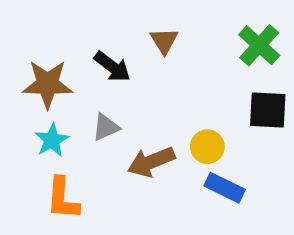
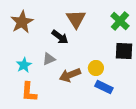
brown triangle: (164, 41) -> (76, 19), size x1.5
black arrow: (112, 67) -> (60, 37), moved
brown star: (48, 84) -> (22, 22), moved, turned -30

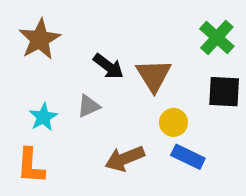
brown triangle: (76, 19) -> (154, 75), moved
brown arrow: (70, 75) -> (125, 159), moved
orange L-shape: (29, 92) -> (31, 166), moved

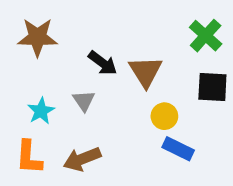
brown star: (40, 39) -> (37, 37), turned 30
gray triangle: (89, 106) -> (84, 101), turned -40
brown arrow: (125, 159) -> (82, 159), moved

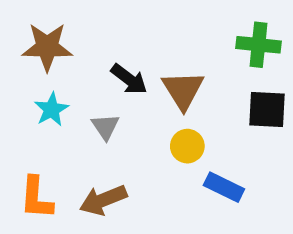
green cross: (206, 36) -> (258, 45), turned -36
cyan star: (41, 111) -> (51, 109), moved
yellow circle: (164, 116) -> (187, 146), moved

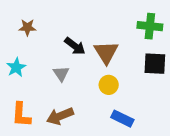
brown star: (47, 47) -> (27, 27), size x0.6
cyan star: (51, 109) -> (16, 67), moved
blue rectangle: (224, 187) -> (122, 119), moved

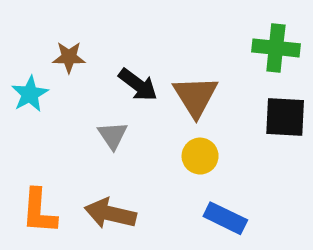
brown star: (27, 27) -> (69, 57), moved
cyan star: (16, 67) -> (30, 94), moved
brown arrow: (60, 116) -> (110, 214), turned 35

